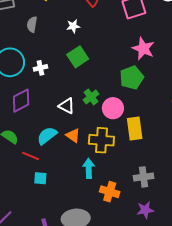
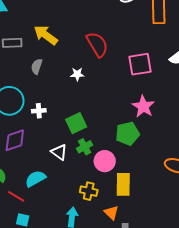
green square: (78, 57) -> (76, 123), moved
orange triangle: (73, 135) -> (111, 213), moved
yellow cross: (101, 140) -> (89, 191), size x0.7

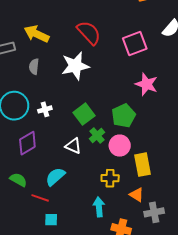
white star: (77, 74) -> (75, 66), size x2.0
green pentagon: (128, 134) -> (124, 116), moved

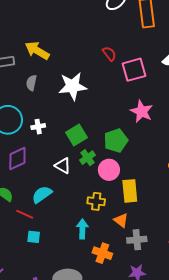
red semicircle: (89, 33) -> (109, 54), moved, size x0.6

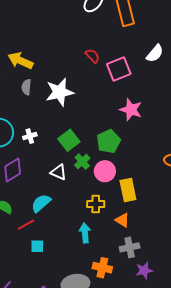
gray semicircle: (31, 83) -> (26, 87), moved
red line: (25, 214) -> (26, 225), turned -48
gray cross: (137, 240) -> (130, 247), moved
orange cross: (102, 253) -> (102, 268), moved

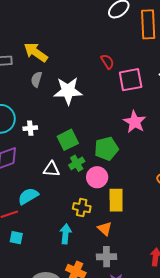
white triangle: (59, 172) -> (51, 169), turned -30

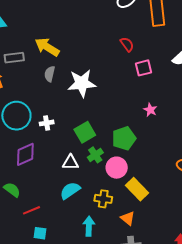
red semicircle: (107, 62) -> (127, 44), moved
pink square: (131, 80) -> (144, 68), size x0.7
pink star: (135, 122) -> (150, 110), size x0.6
cyan semicircle: (28, 196) -> (70, 191), moved
yellow rectangle: (116, 200) -> (137, 189), turned -40

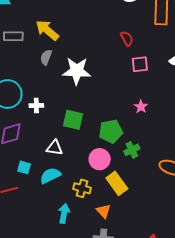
green square: (85, 132) -> (73, 120), turned 35
green cross: (95, 155) -> (132, 150), moved
cyan square: (40, 233) -> (24, 167), moved

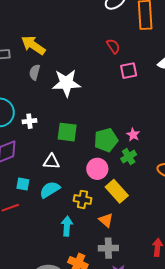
pink star: (141, 107) -> (133, 135), moved

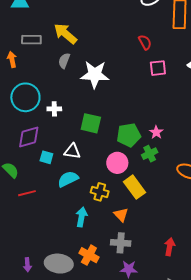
cyan square: (23, 184) -> (46, 157), moved

